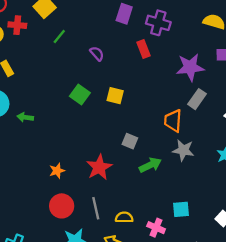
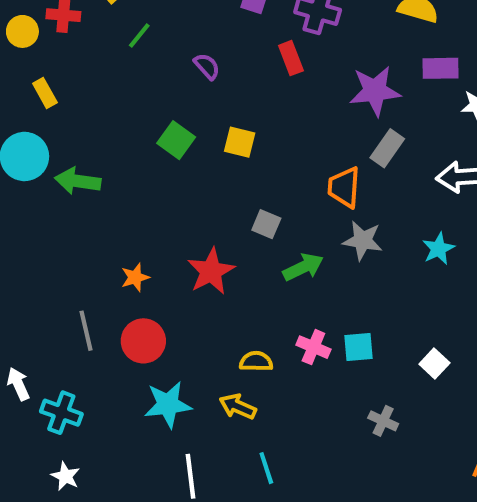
green arrow: (25, 117) -> (78, 181), size x1.5
gray line: (96, 208) -> (86, 331), moved
pink cross: (156, 228) -> (313, 347), moved

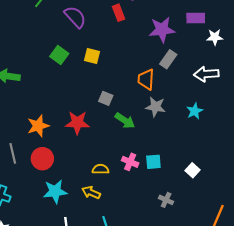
purple semicircle: (207, 66) -> (75, 17), size x1.6
green arrow: (303, 267) -> (125, 121), turned 60
red star: (211, 271) -> (77, 123), turned 30
orange star: (135, 277) -> (38, 126), size x1.5

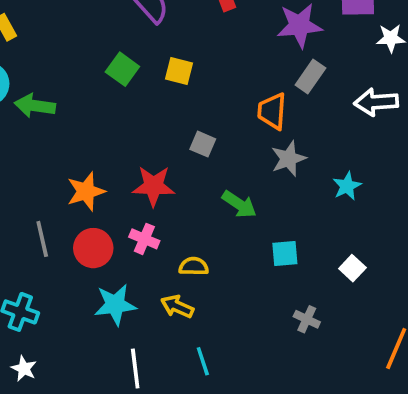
gray star: (156, 107) -> (289, 159), turned -30
cyan star: (195, 111) -> (347, 186), moved
green arrow: (125, 121) -> (239, 204), moved
pink cross: (130, 162) -> (144, 239), moved

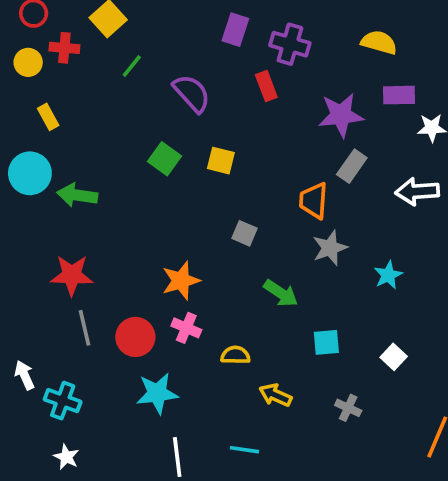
red star: (153, 186) -> (72, 275), moved
orange star: (86, 191) -> (181, 281), moved
yellow arrow: (177, 306) -> (275, 395), moved
cyan line: (203, 361) -> (244, 450), turned -64

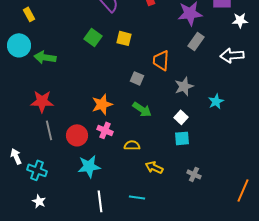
orange trapezoid: (314, 201) -> (161, 60), moved
green arrow: (281, 293) -> (142, 109), moved
white square: (394, 357) -> (181, 117), moved

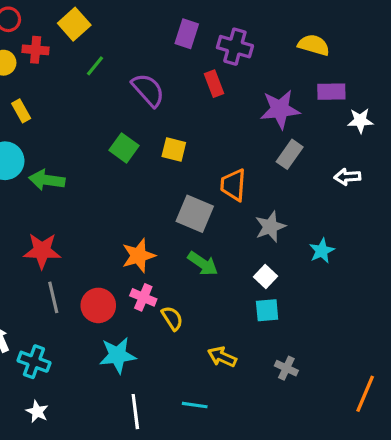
white arrow: (232, 55) -> (347, 177), size x0.7
gray square: (137, 78) -> (195, 214), size x1.6
yellow semicircle: (132, 145) -> (172, 318), moved, turned 56

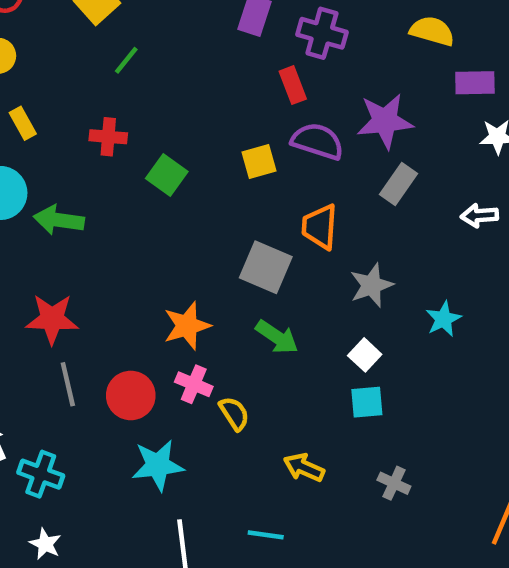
red cross: (36, 50) -> (108, 137), moved
purple semicircle: (148, 90) -> (317, 141), moved, turned -30
purple rectangle: (331, 92) -> (475, 83), moved
yellow square: (174, 149) -> (259, 162), moved, turned -30

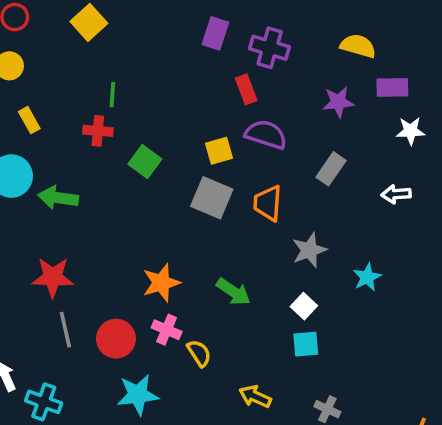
green line: (126, 60) -> (112, 95), moved, turned -35
purple star: (385, 121) -> (338, 102), moved, size x0.7
gray square: (266, 267) -> (212, 198), moved

